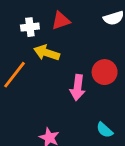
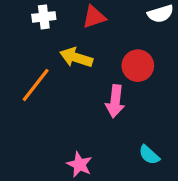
white cross: (30, 27) -> (44, 17), moved
red circle: (105, 72) -> (138, 66), moved

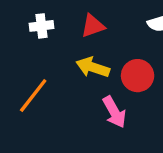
yellow arrow: (76, 58) -> (93, 67), moved
pink arrow: (115, 101) -> (114, 112), turned -36

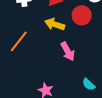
red circle: (138, 76) -> (82, 15), moved

